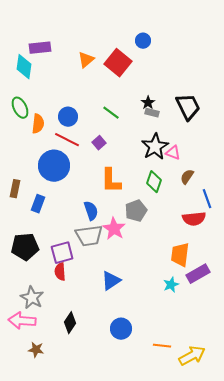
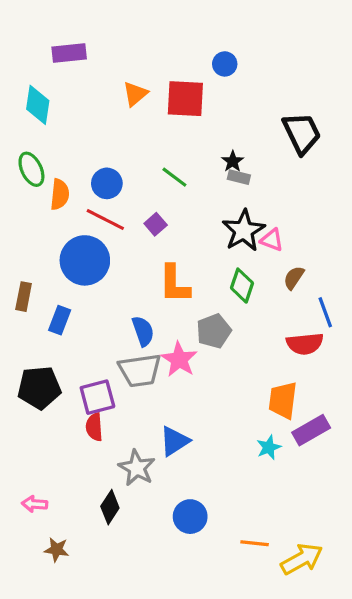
purple rectangle: (40, 48) -> (69, 53), moved
red square: (118, 63) -> (185, 99), turned -36
black trapezoid: (188, 107) -> (302, 133), moved
gray star: (32, 298) -> (137, 468), moved
pink arrow: (22, 321) -> (35, 504), size x0.6

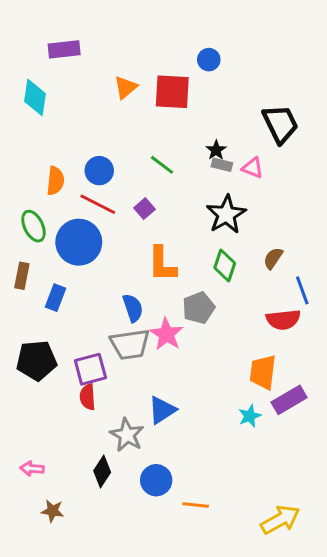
green ellipse: (31, 169) -> (34, 226), moved
pink triangle: (272, 240) -> (253, 168), moved
blue circle: (190, 517) -> (156, 480), moved
orange line: (255, 543) -> (196, 505), moved

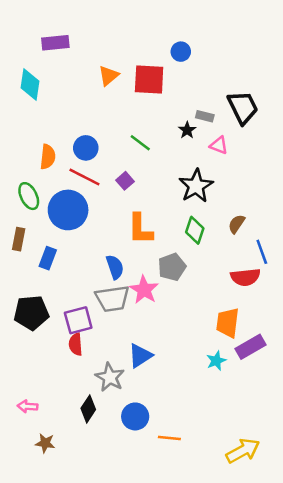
gray rectangle: (222, 165) -> (205, 116), moved

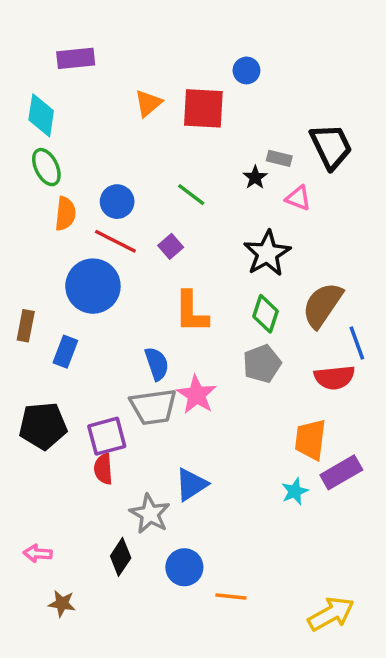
green ellipse: (29, 196) -> (46, 167), moved
brown semicircle: (237, 224) -> (322, 305), size x1.8
gray pentagon: (172, 267) -> (262, 364), moved

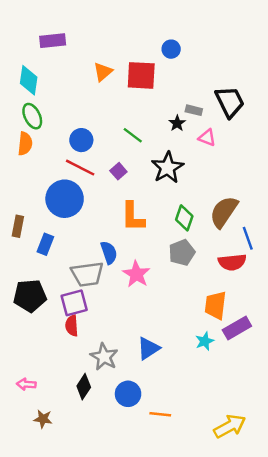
orange semicircle: (65, 214) -> (25, 144), moved
black star: (267, 253) -> (168, 168), moved
gray trapezoid: (153, 407) -> (87, 274), moved
blue triangle: (191, 484) -> (148, 348), moved

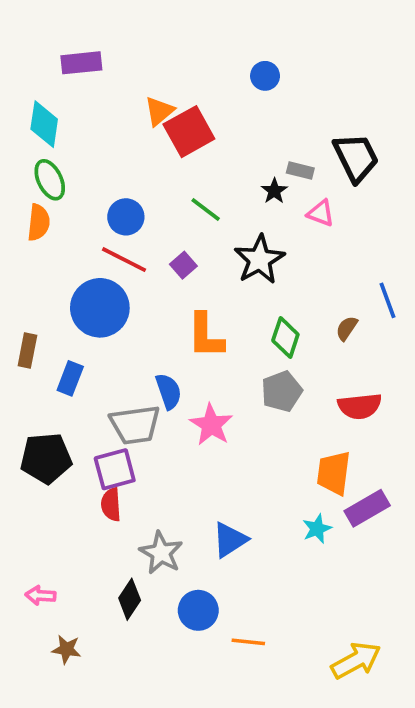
red square: (141, 75) -> (189, 132), moved, turned -32
brown semicircle: (224, 212) -> (347, 328), size x0.5
blue line: (248, 238) -> (388, 300), moved

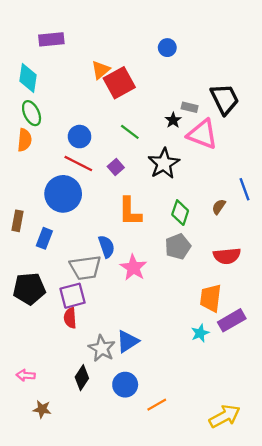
pink triangle: (321, 213) -> (202, 134), size x1.8
blue triangle: (230, 540) -> (127, 341), moved
orange line: (248, 642) -> (157, 405), turned -36

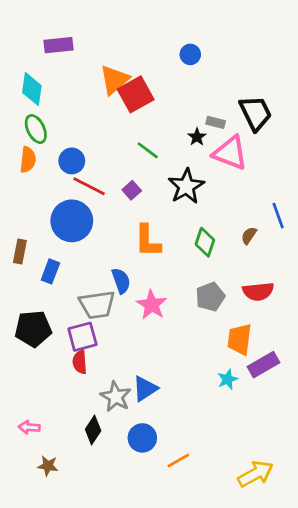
orange triangle: (101, 70) -> (114, 80), size x1.4
blue circle: (80, 137) -> (72, 161), moved
gray pentagon: (178, 247) -> (210, 297), moved

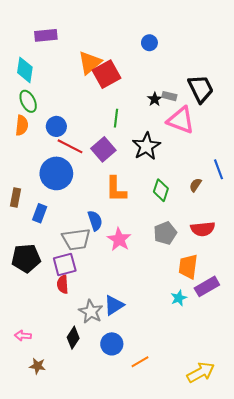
black star: (197, 137) -> (155, 99), moved
green line: (148, 150) -> (116, 118), turned 60
purple square: (132, 190) -> (103, 149), size x1.6

